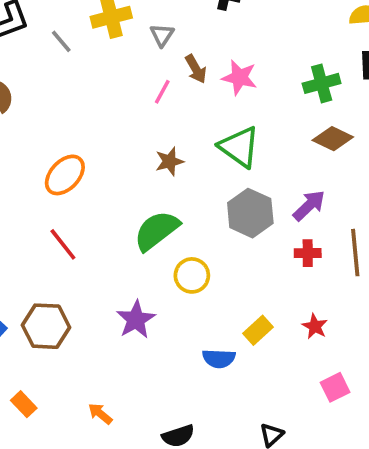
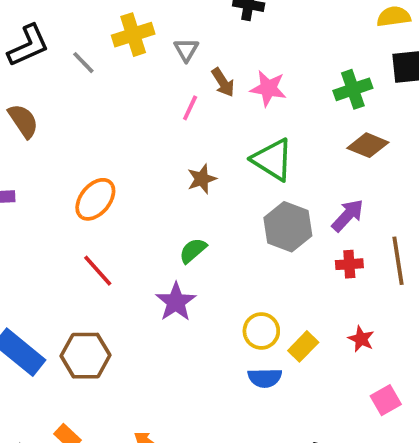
green semicircle: (157, 231) -> (193, 251), size x0.6
yellow circle: (192, 275) -> (261, 331), moved
purple star: (136, 320) -> (176, 302), moved

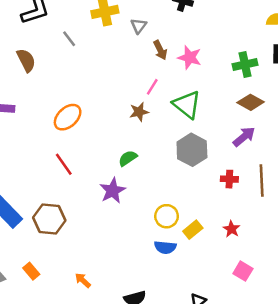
gray line: (83, 63) -> (69, 39), moved
pink line: (190, 108) -> (152, 87), moved
purple arrow: (348, 215) -> (244, 137), moved
pink square: (386, 400) -> (243, 271), turned -36

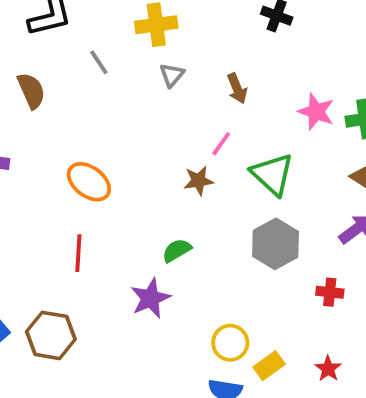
gray triangle: (139, 26) -> (172, 75), moved
pink star: (190, 57) -> (316, 112), moved
orange ellipse: (68, 117) -> (89, 182), turned 76
red line: (64, 164) -> (78, 253), turned 35

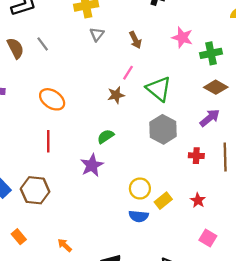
gray line: (99, 62) -> (43, 44), moved
pink star: (316, 112) -> (182, 37), moved

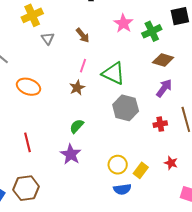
pink star: (182, 37) -> (123, 23), turned 30
orange ellipse: (52, 99) -> (28, 87), moved

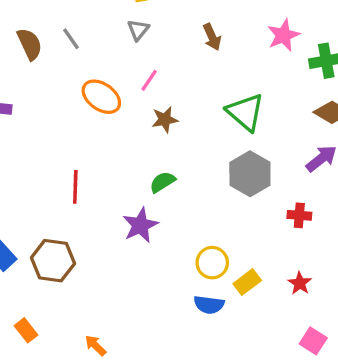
gray triangle: (48, 38) -> (138, 30), moved
pink line: (83, 66) -> (149, 80), moved
brown star: (77, 88) -> (165, 120), moved

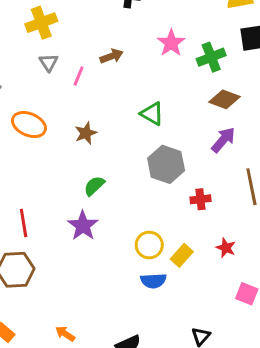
brown arrow: (212, 37) -> (112, 56), turned -75
pink line: (149, 80) -> (79, 76), moved
green triangle: (245, 112) -> (152, 114), size x0.7
red line: (75, 187) -> (24, 223), moved
red cross: (299, 215) -> (200, 199), moved

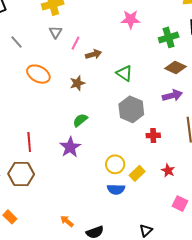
pink star: (171, 43) -> (131, 19), moved, turned 30
brown arrow: (112, 56) -> (93, 54), moved
purple arrow: (223, 140) -> (172, 96), turned 30
orange arrow: (65, 334) -> (67, 221), moved

